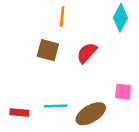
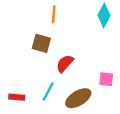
red semicircle: (87, 53) -> (65, 64), moved
cyan line: (56, 106) -> (48, 91), turned -60

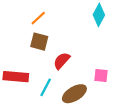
orange line: (54, 14) -> (38, 18), moved, turned 42
red rectangle: (17, 97) -> (16, 77), moved, size x1.6

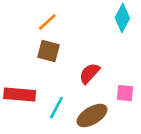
red semicircle: (62, 61) -> (89, 73), moved

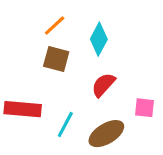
cyan diamond: (122, 18) -> (99, 39), moved

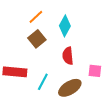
brown square: (56, 59) -> (37, 39), turned 36
red semicircle: (103, 85) -> (68, 56), turned -48

